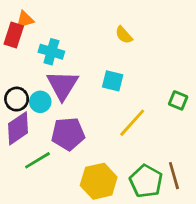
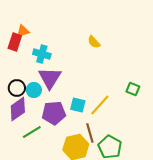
cyan square: (113, 81) -> (78, 105), moved
brown line: (174, 176) -> (90, 133), moved

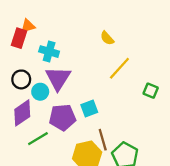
black circle: (17, 88) -> (21, 79), moved
cyan square: (78, 105) -> (89, 108), turned -35
yellow line: (100, 105) -> (119, 68), moved

